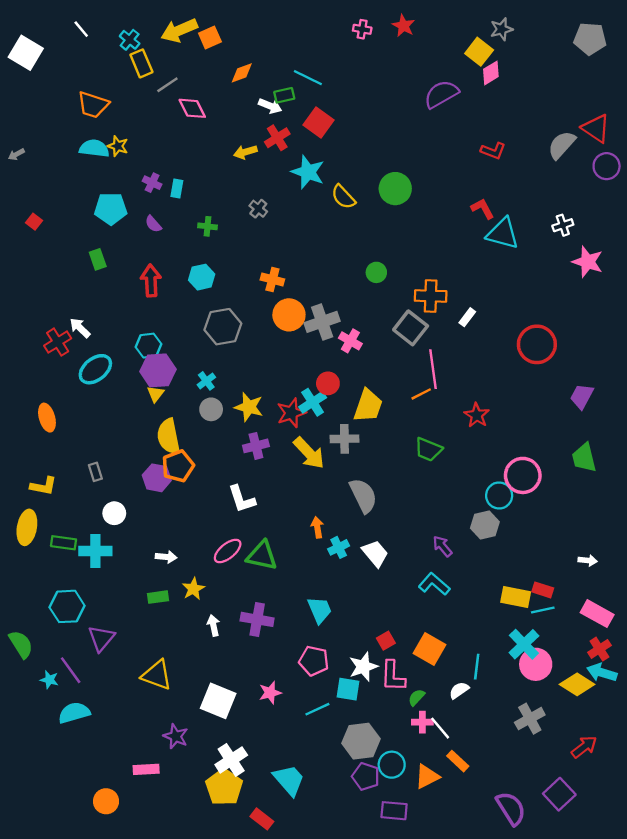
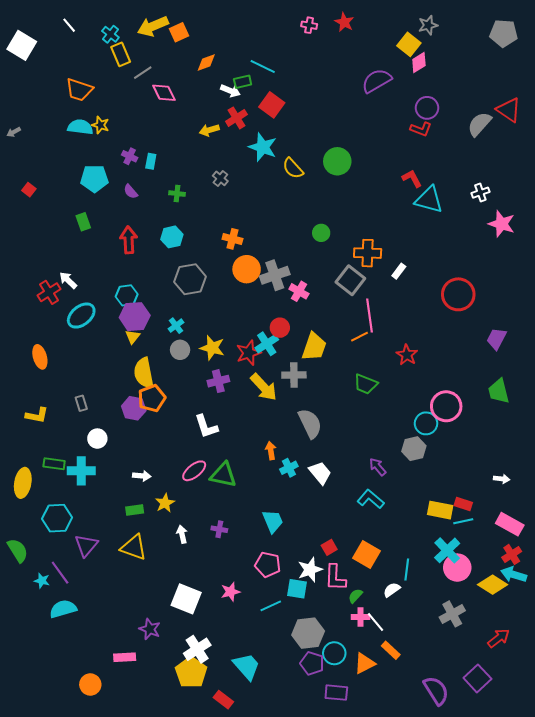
purple circle: (607, 166) -> (427, 108), moved
yellow ellipse: (27, 527) -> (23, 483), moved
purple cross: (257, 619) -> (219, 529), size x0.6
yellow triangle: (157, 675) -> (134, 547), moved

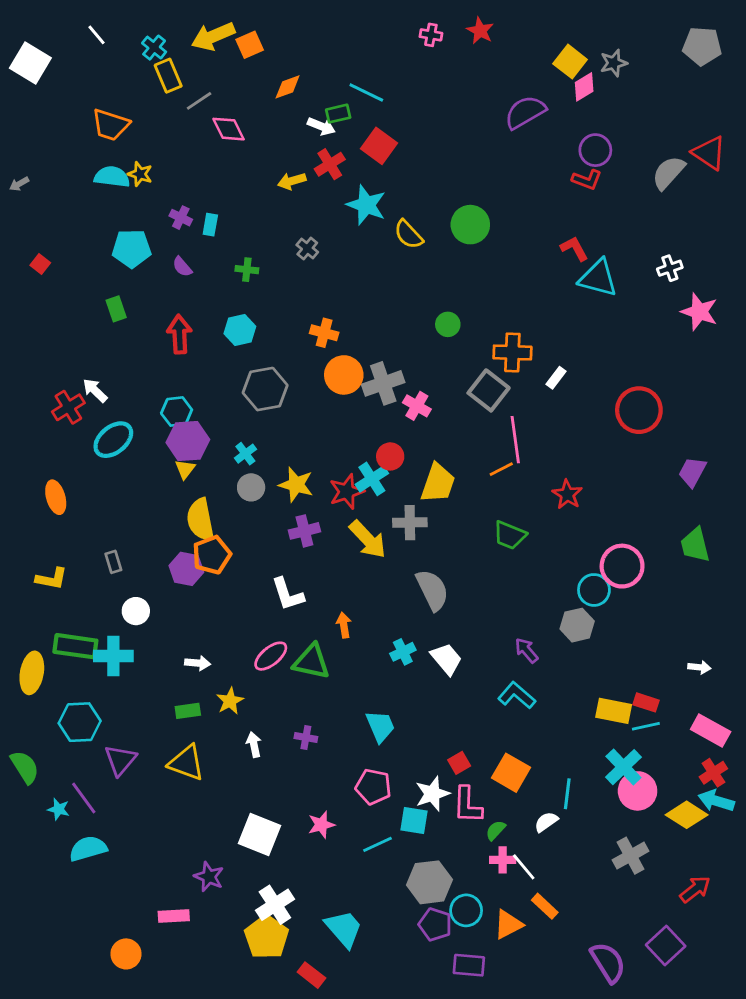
gray star: (428, 25) -> (614, 63), moved
orange arrow: (271, 451) -> (344, 625), moved
green rectangle: (54, 464) -> (75, 646), size x1.4

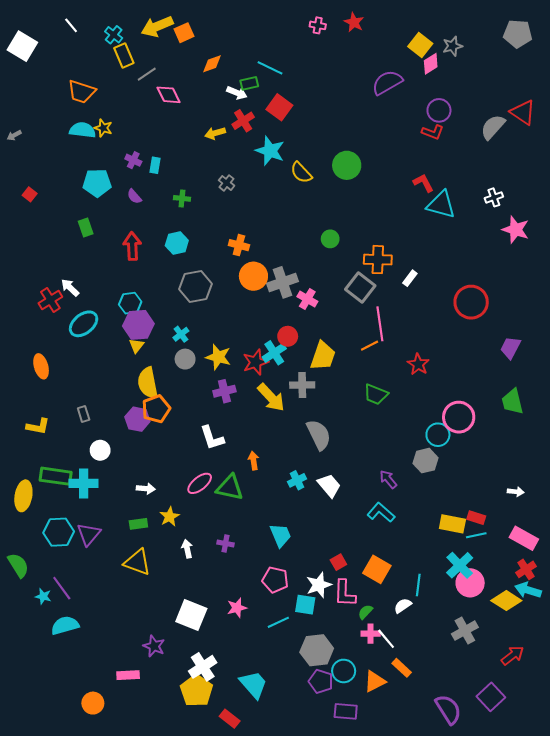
purple triangle: (120, 760) -> (89, 534), moved

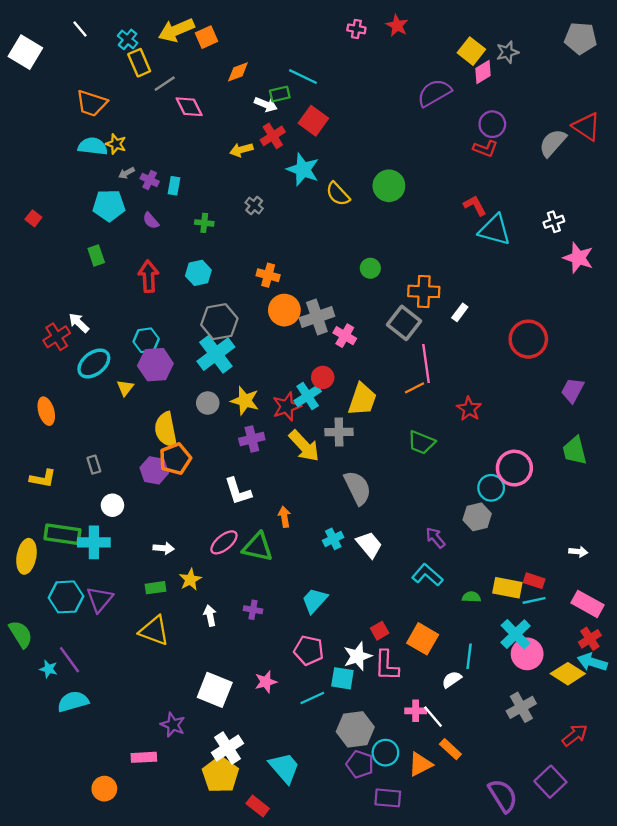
gray arrow: (14, 135) -> (126, 173), moved
cyan cross: (181, 334) -> (216, 354), moved, size x2.0
yellow triangle: (136, 346) -> (125, 388), moved
cyan trapezoid: (280, 535) -> (315, 600), turned -115
green semicircle: (365, 612) -> (471, 597), moved, turned 49

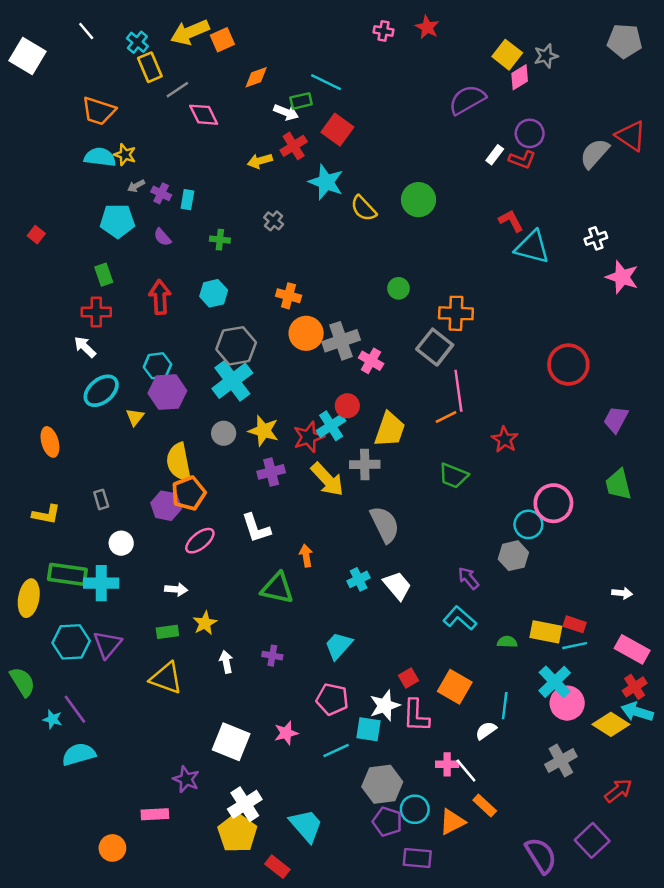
white rectangle: (460, 312) -> (495, 155), moved
red cross: (57, 337) -> (96, 312), moved, turned 32
pink ellipse: (224, 542) -> (200, 541), moved

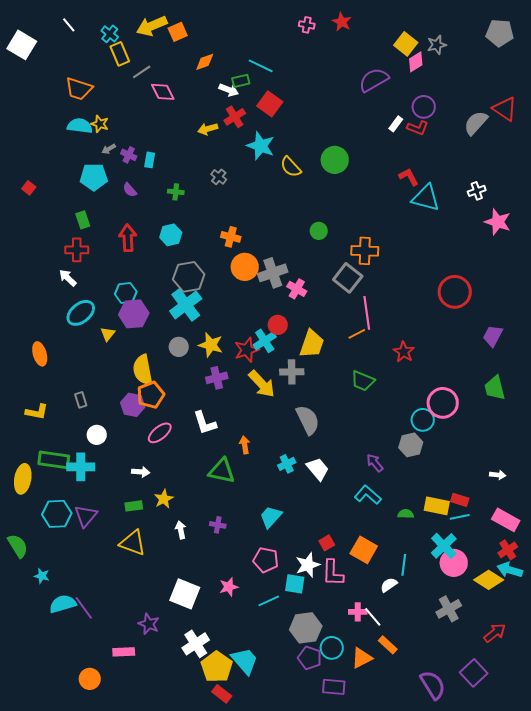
purple line: (75, 709) -> (84, 608), moved
yellow pentagon: (237, 833) -> (217, 667), moved

